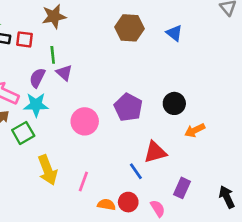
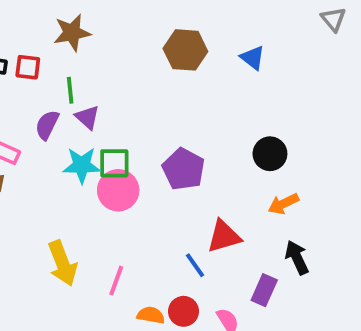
black circle: (174, 103) -> (270, 154), moved
cyan star: (36, 105) -> (82, 165), moved
green square: (23, 133) -> (114, 163), moved, turned 30
black arrow: (227, 197) -> (297, 258), moved

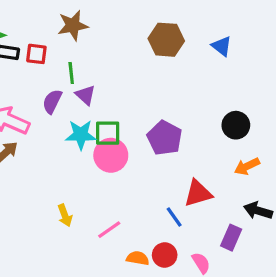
black arrow: (297, 258) -> (258, 211), turned -48
yellow arrow: (62, 263) -> (65, 215), size x0.6
pink line: (116, 281) -> (109, 230), turned 35

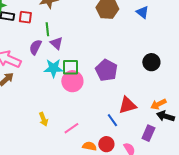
orange arrow: (247, 166) -> (158, 104), moved

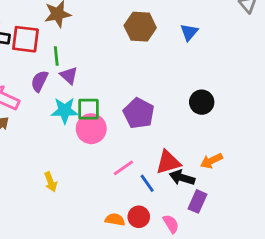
blue triangle: (142, 12) -> (189, 32), turned 32
red square: (25, 17) -> (25, 39), size x1.5
black arrow: (165, 116) -> (182, 178), moved
pink line: (71, 128) -> (123, 168), moved

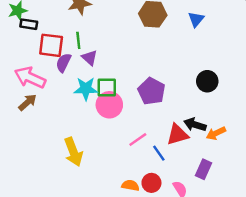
red square: (25, 39) -> (51, 45), moved
black arrow: (182, 178) -> (195, 125), moved
yellow arrow: (51, 182) -> (73, 152), size x1.6

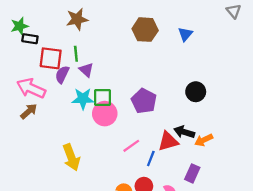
blue line: (159, 153) -> (151, 158), turned 56

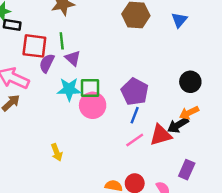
black arrow: (184, 132) -> (178, 125), turned -48
orange arrow: (204, 140) -> (189, 113), moved
pink line: (131, 146) -> (135, 140), moved
yellow arrow: (71, 157) -> (57, 152), size x0.6
blue line: (151, 158) -> (135, 115), moved

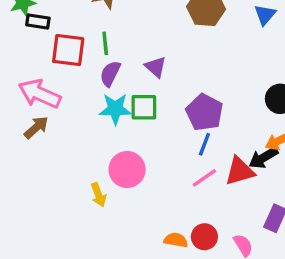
purple triangle: (73, 58) -> (156, 67), moved
purple semicircle: (47, 63) -> (110, 74), moved
pink circle: (93, 105) -> (127, 169), moved

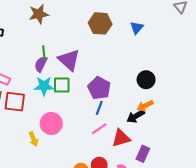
green line: (105, 43) -> (44, 53), moved
red square: (68, 50) -> (15, 102), moved
purple triangle: (156, 67) -> (69, 60), size x1.6
red triangle: (240, 171) -> (121, 138), moved

